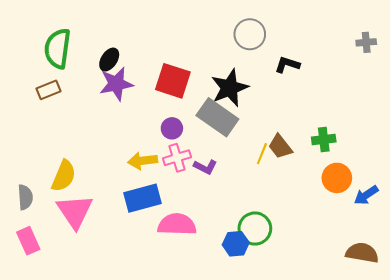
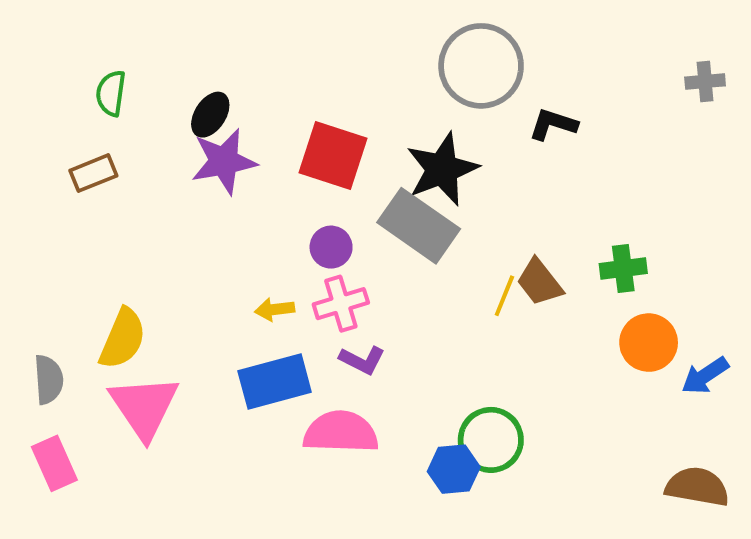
gray circle: (250, 34) -> (481, 66), size x1.4
green semicircle: (58, 48) -> (111, 93), size x0.6
yellow arrow: (143, 161) -> (275, 309), size x0.7
purple L-shape: (205, 167) -> (362, 360), moved

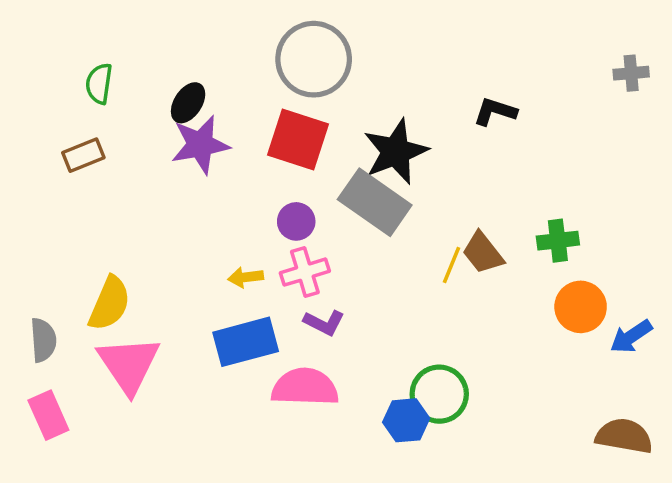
gray circle: (481, 66) -> (314, 59), moved

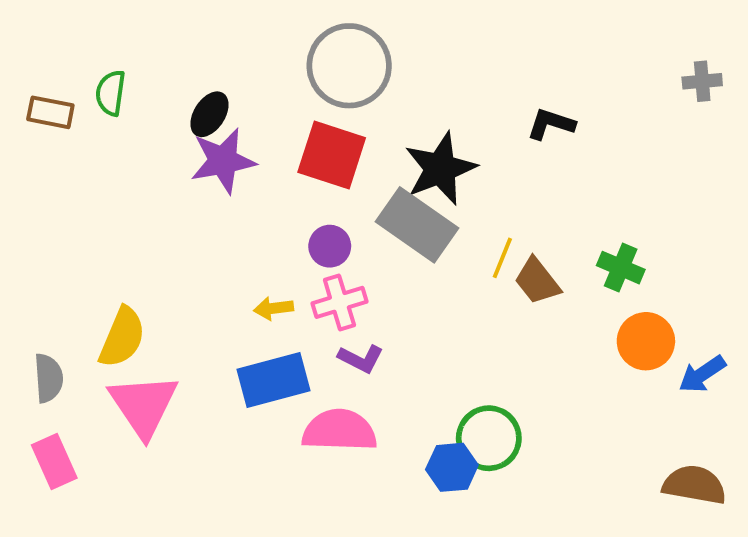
brown rectangle: (83, 155) -> (50, 112), moved, turned 33
green cross: (558, 241) -> (621, 268), turned 30
yellow line: (451, 265) -> (502, 258), moved

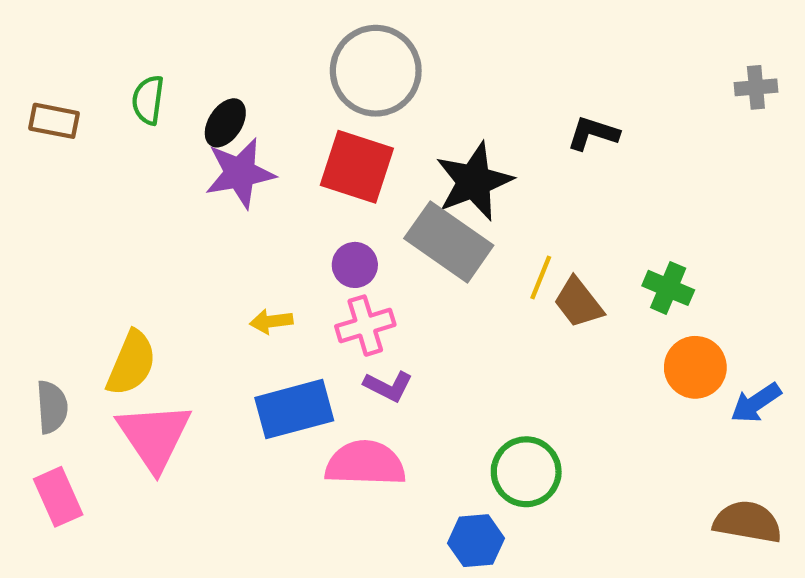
green semicircle: (111, 93) -> (148, 100), moved
yellow arrow: (273, 308) -> (271, 321), moved
blue hexagon: (452, 467) -> (476, 541), moved

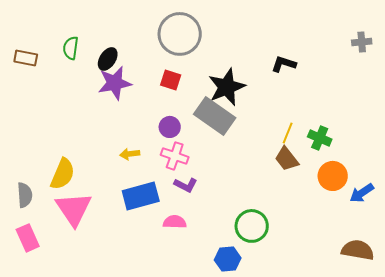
red square: (357, 167) -> (171, 80), size x0.6
yellow line: (541, 277) -> (288, 133), moved
brown trapezoid: (578, 303) -> (287, 159), moved
pink cross: (365, 326) -> (175, 156), turned 36
pink semicircle: (365, 463) -> (175, 222), size x0.6

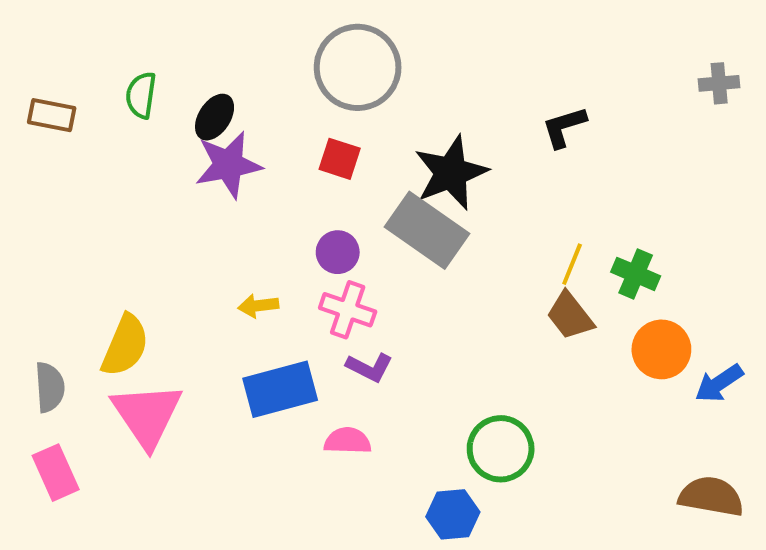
black L-shape: (284, 64) -> (564, 127), turned -35

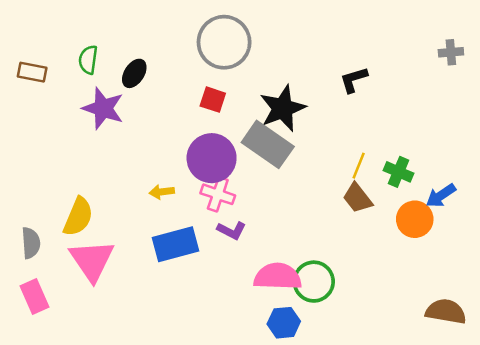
purple star: (228, 165) -> (103, 108), moved, turned 30
purple circle: (338, 252) -> (212, 158), size x1.8
blue arrow: (719, 383) -> (441, 196), moved
pink semicircle: (348, 441) -> (278, 277), moved, size x1.6

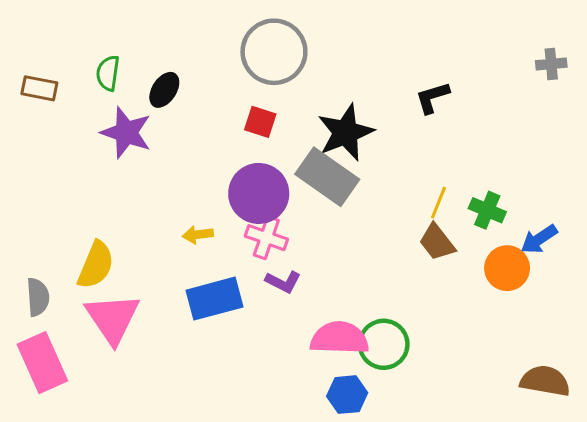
pink rectangle: (35, 297) -> (42, 363), size x1.4

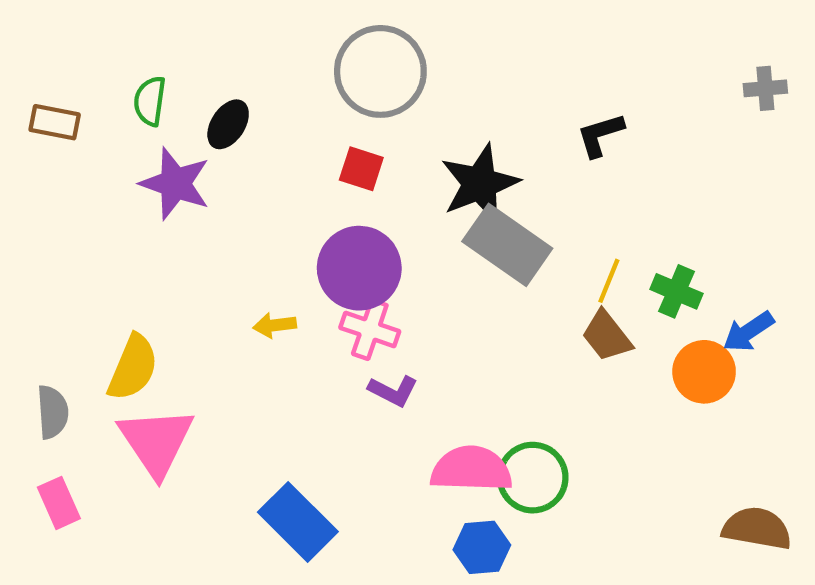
gray rectangle: (327, 177) -> (507, 245), moved
blue rectangle: (215, 299) -> (298, 522), moved, turned 60
pink rectangle: (42, 363) -> (59, 503), size x0.6

